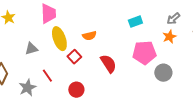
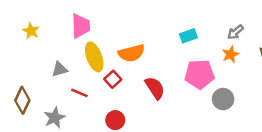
orange semicircle: (89, 36) -> (131, 53), size x1.5
red line: (47, 76) -> (79, 93), moved, turned -32

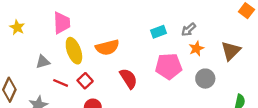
gray arrow: (235, 32) -> (189, 30), moved
red square: (113, 79) -> (85, 81), moved
gray circle: (223, 99) -> (205, 79), moved

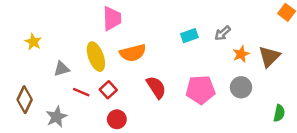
pink trapezoid: (62, 23) -> (112, 18), moved
yellow star: (17, 27) -> (33, 42), moved
orange star: (196, 48) -> (241, 54), moved
pink pentagon: (169, 66) -> (200, 90), moved

